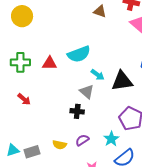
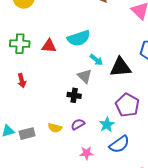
red arrow: (24, 99) -> (22, 81), turned 32

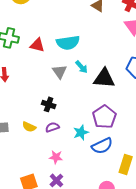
gray triangle: (85, 76) -> (60, 72), moved
black cross: (74, 95) -> (49, 104), moved
blue semicircle: (119, 144) -> (102, 146), moved

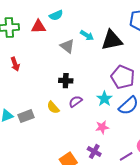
cyan semicircle: (68, 43) -> (56, 15), moved, size x0.6
yellow semicircle: (29, 127) -> (53, 107), turned 40
pink star: (56, 157) -> (102, 127), moved

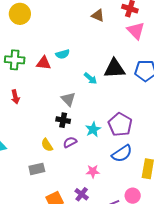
black triangle: (112, 40) -> (115, 69), moved
gray triangle: (67, 46) -> (68, 99), moved
cyan star: (104, 99) -> (93, 129), moved
gray rectangle: (26, 116) -> (37, 169), moved

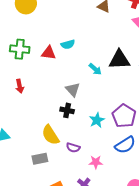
purple semicircle: (70, 142) -> (73, 148), moved, turned -136
yellow semicircle: (47, 145) -> (50, 135), size x1.5

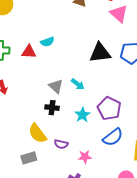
cyan arrow: (95, 69) -> (78, 84), moved

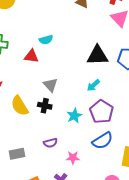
red triangle: (29, 52) -> (31, 56), moved
cyan arrow: (78, 84) -> (93, 85), moved, turned 96
yellow semicircle: (37, 133) -> (20, 106), moved
purple semicircle: (61, 144) -> (50, 143), turned -32

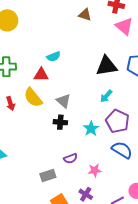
yellow semicircle: (20, 106) -> (33, 97), moved
blue semicircle: (102, 141) -> (122, 150), turned -110
gray rectangle: (17, 154) -> (48, 175), moved

